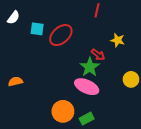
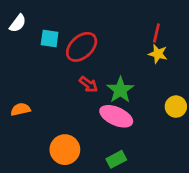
red line: (97, 10) -> (156, 33), moved
red arrow: (98, 55) -> (88, 84), moved
orange circle: (63, 111) -> (65, 150), moved

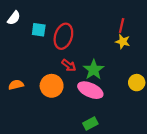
red ellipse: (82, 47) -> (63, 36), turned -30
orange circle: (65, 150) -> (52, 86), moved

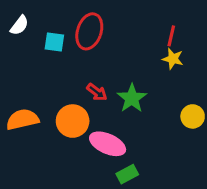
red ellipse: (63, 36) -> (89, 31), moved
orange semicircle: (16, 85) -> (22, 119), size x1.5
pink ellipse: (90, 90) -> (108, 144), moved

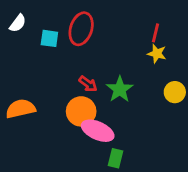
yellow circle: (193, 116) -> (175, 92), moved
orange circle: (73, 121) -> (81, 111), moved
green rectangle: (127, 174) -> (116, 158), turned -48

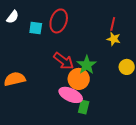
red arrow: (88, 84) -> (64, 61), size x1.5
orange circle: (81, 111) -> (79, 79), moved
green rectangle: (116, 158) -> (84, 107), moved

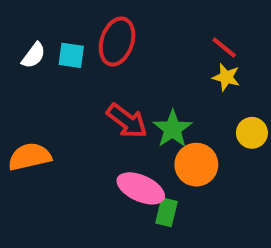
white semicircle: (13, 17) -> (34, 55), moved
red line: (113, 24) -> (224, 47), turned -64
orange circle: (79, 79) -> (196, 165), moved

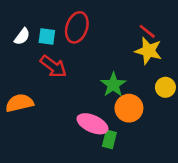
yellow star: (226, 77) -> (148, 51), size x1.5
red arrow: (127, 121) -> (53, 66), moved

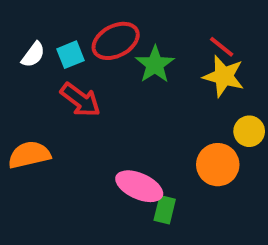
red ellipse: (77, 27) -> (116, 41), turned 44
cyan square: (47, 36) -> (70, 55), turned -30
green star: (113, 85) -> (155, 64), moved
orange circle: (129, 108) -> (218, 165), moved

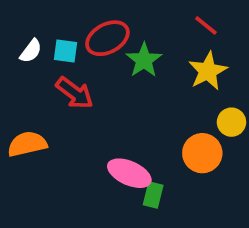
red line: (222, 47) -> (206, 25), moved
cyan square: (70, 55) -> (65, 51), turned 30
yellow star: (224, 76) -> (208, 71), turned 30

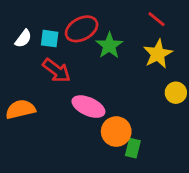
orange circle: (202, 153) -> (116, 132), moved
pink ellipse: (129, 173) -> (88, 107), moved
green rectangle: (153, 195) -> (133, 148), moved

